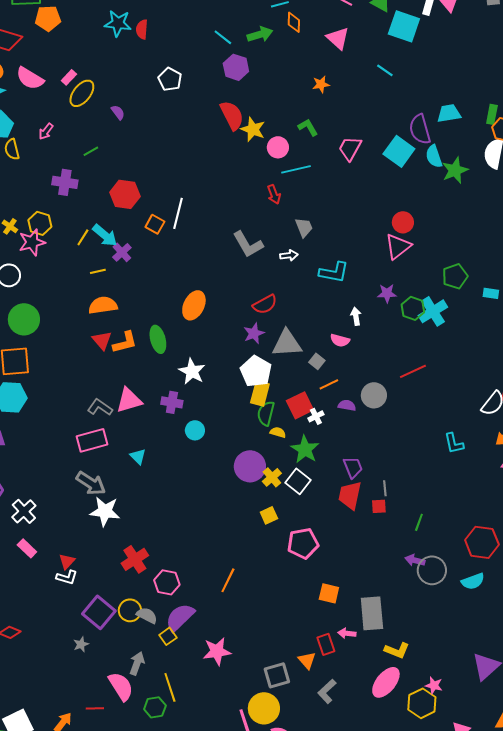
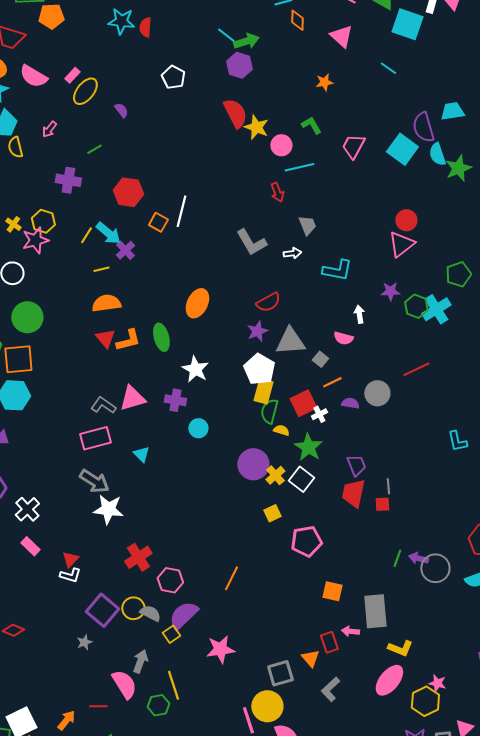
green arrow: (260, 34) -> (246, 41), moved
green line: (419, 522) -> (397, 558), moved

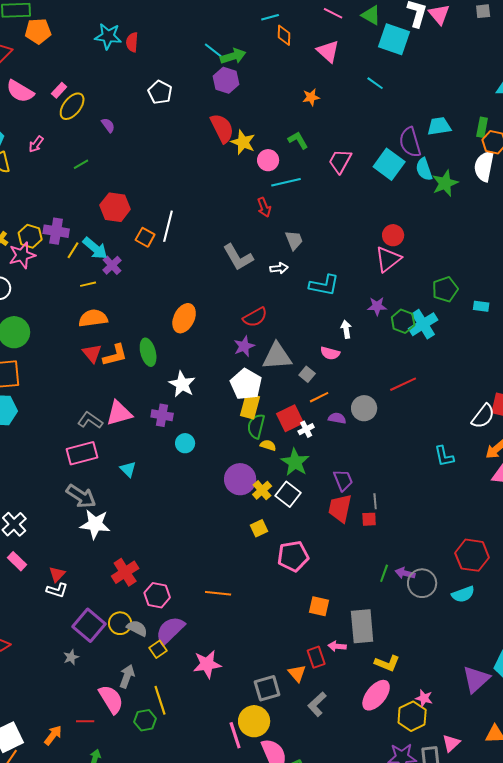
purple cross: (68, 180) -> (56, 231), moved
orange line: (231, 578) -> (218, 593), turned 70

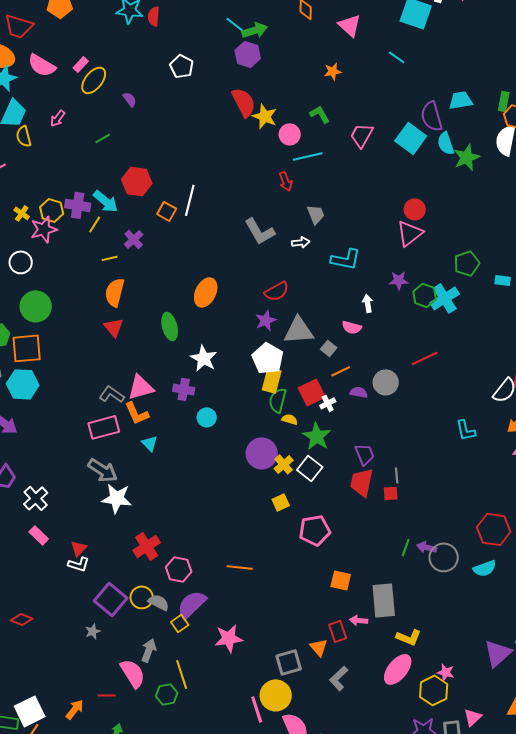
cyan arrow: (95, 248) -> (106, 201), moved
orange semicircle: (93, 318) -> (115, 292), turned -68
orange L-shape: (115, 355) -> (137, 413), moved, turned 80

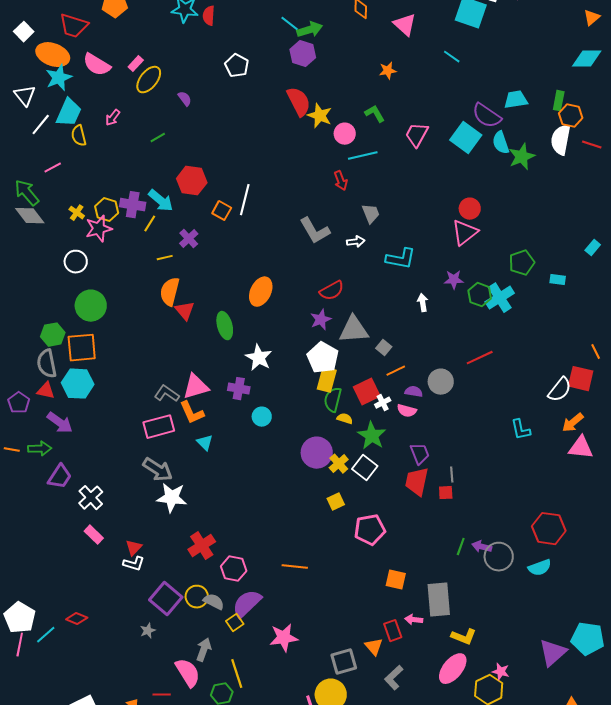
purple semicircle: (432, 116) -> (487, 116), turned -40
red triangle: (114, 327) -> (185, 311), moved
pink semicircle: (352, 327) -> (407, 411), moved

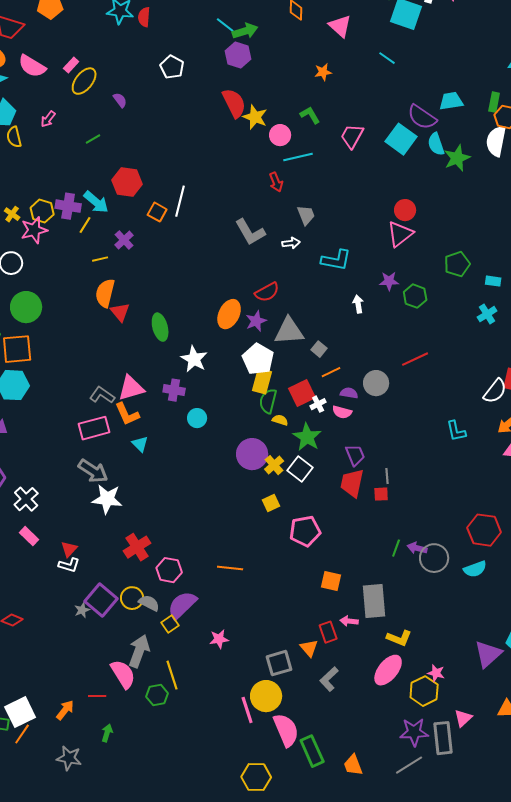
orange ellipse: (261, 292) -> (229, 314), moved
cyan cross: (500, 298) -> (487, 314), moved, size x0.7
gray star: (148, 631) -> (82, 610), moved
pink star: (284, 638) -> (219, 639), size x0.7
gray arrow: (204, 650) -> (139, 651), size x1.4

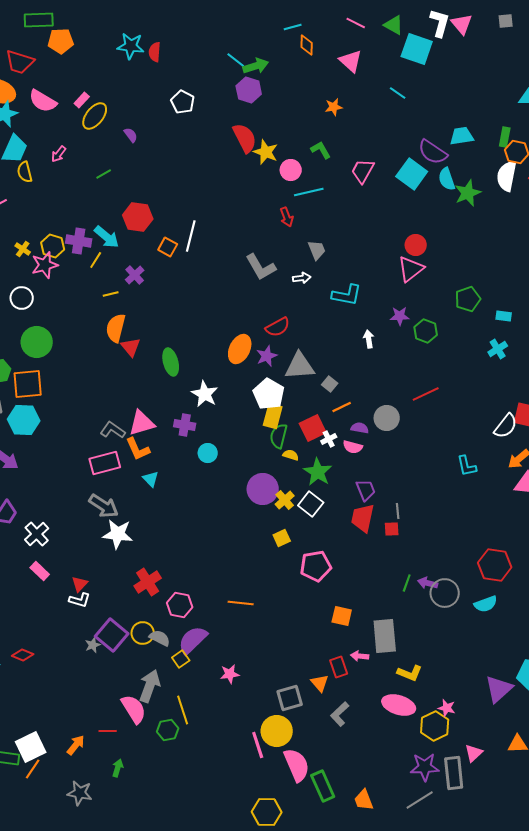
pink ellipse: (388, 670) -> (399, 705), turned 68

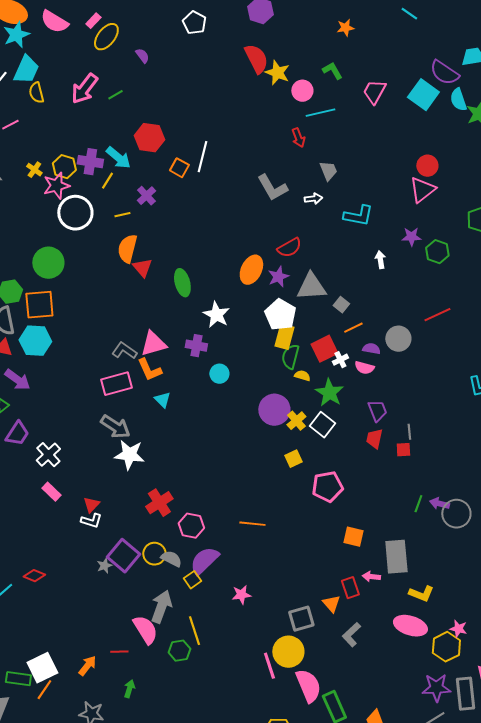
pink arrow: (59, 154) -> (84, 89), moved, size x1.8
white circle: (22, 298) -> (75, 213), moved, size x1.5
red trapezoid: (363, 518) -> (374, 439), size x0.7

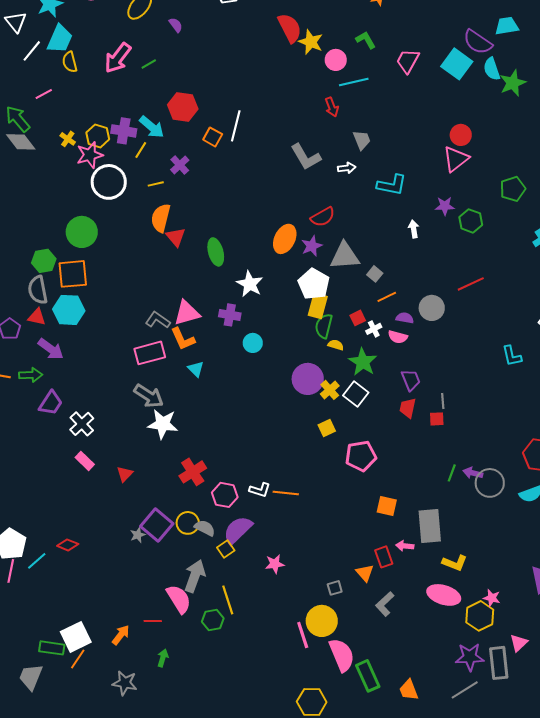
red square: (324, 349) -> (358, 318), size x0.6
white L-shape: (91, 521) -> (260, 490), moved
gray square: (301, 619) -> (335, 588), size x0.6

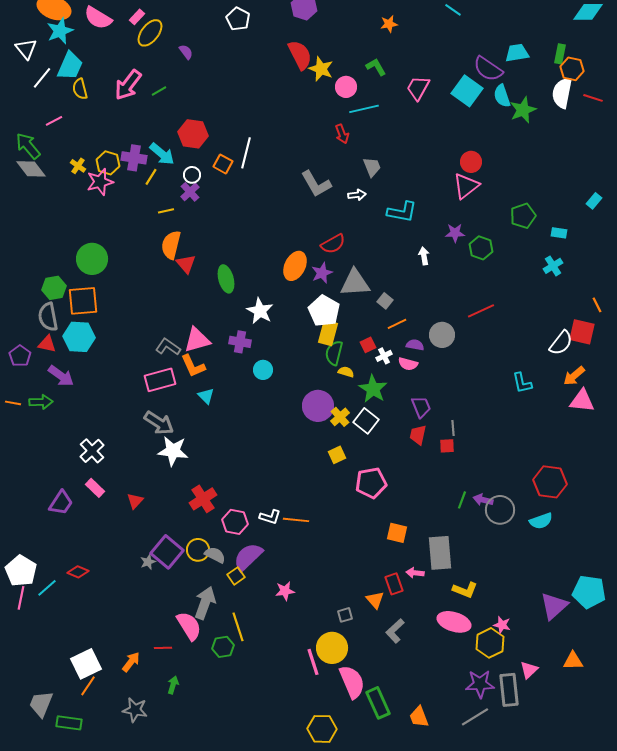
white circle: (109, 182) -> (192, 175), moved, size x0.5
purple trapezoid: (51, 403) -> (61, 503), moved
green rectangle: (52, 648) -> (69, 723), moved

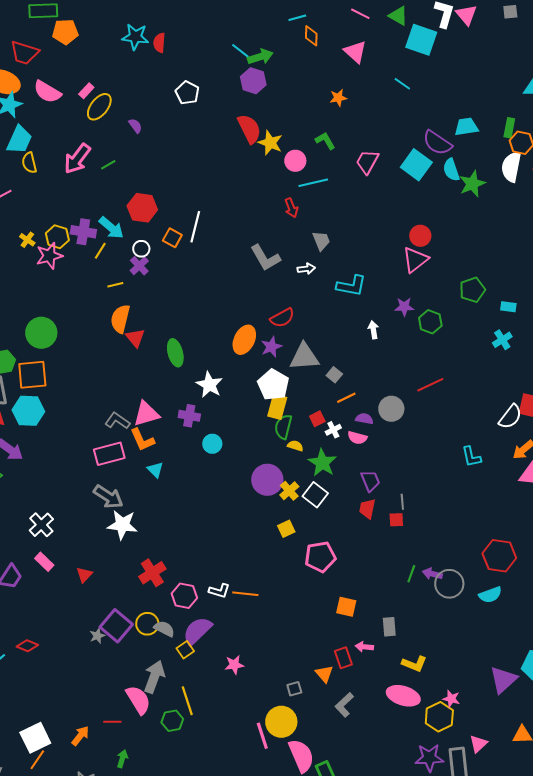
gray rectangle: (440, 553) -> (389, 627), size x0.6

